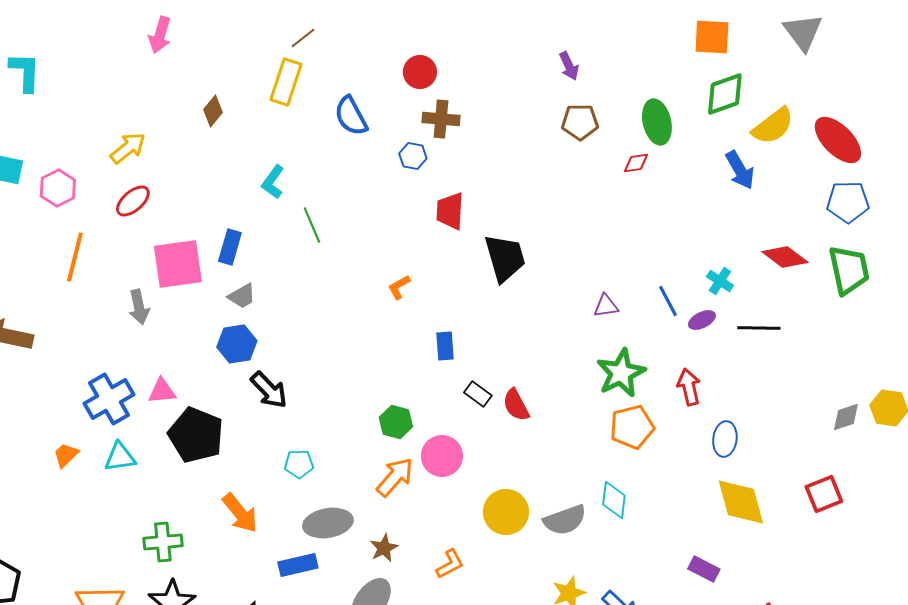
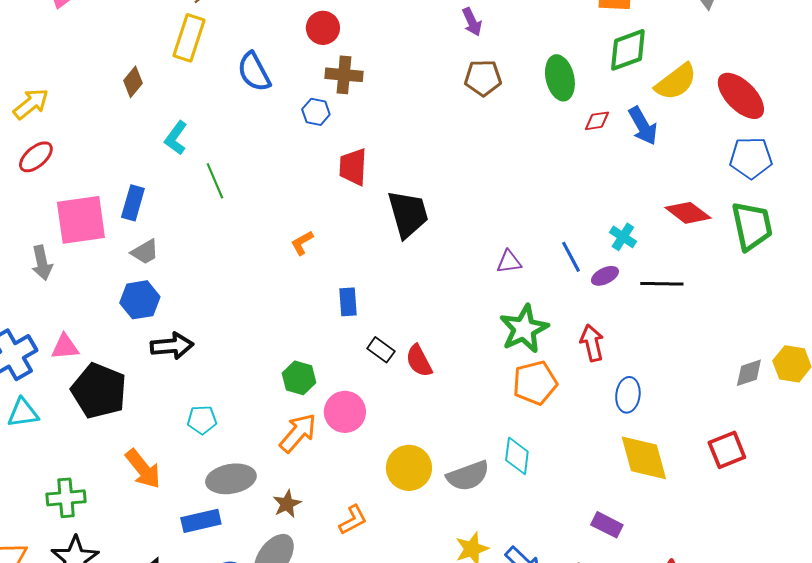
brown diamond: (213, 111) -> (133, 82), moved
red diamond: (636, 163) -> (597, 121), moved
black arrow: (269, 390) -> (172, 346), turned -51

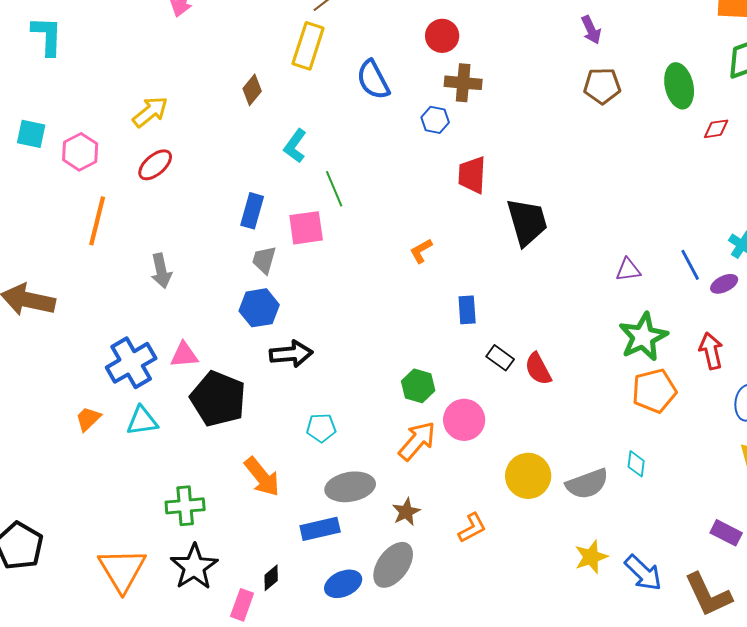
pink square: (81, 220) -> (306, 228), moved, size x0.7
gray trapezoid: (145, 252) -> (264, 260), turned 136
cyan diamond: (517, 456) -> (636, 464), size x0.7

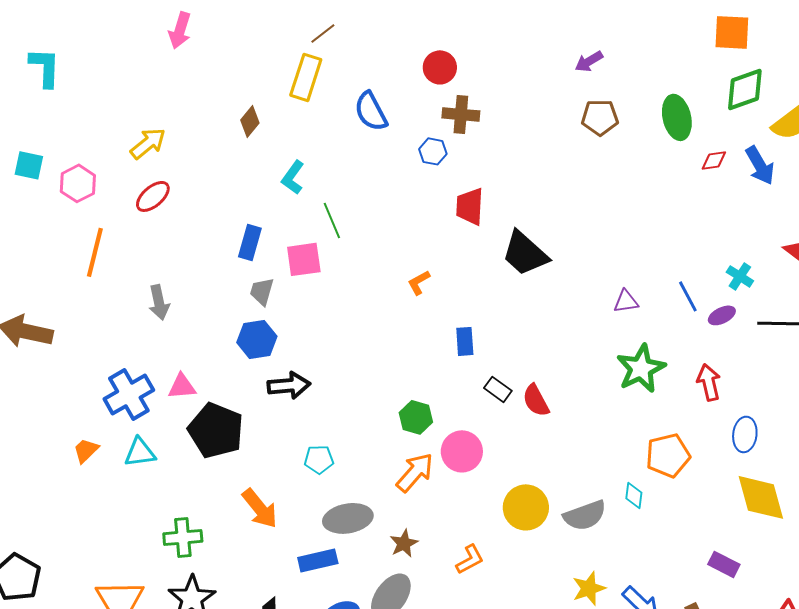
purple arrow: (591, 30) -> (589, 61), turned 84
black trapezoid: (527, 222) -> (525, 253), turned 148
orange pentagon: (654, 391) -> (668, 455), moved

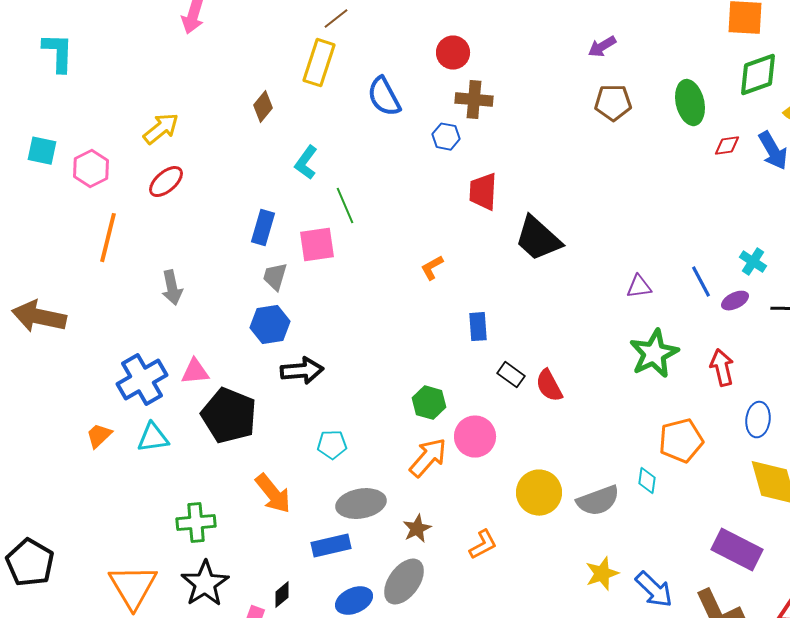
purple rectangle: (724, 564) -> (737, 550), size x1.6

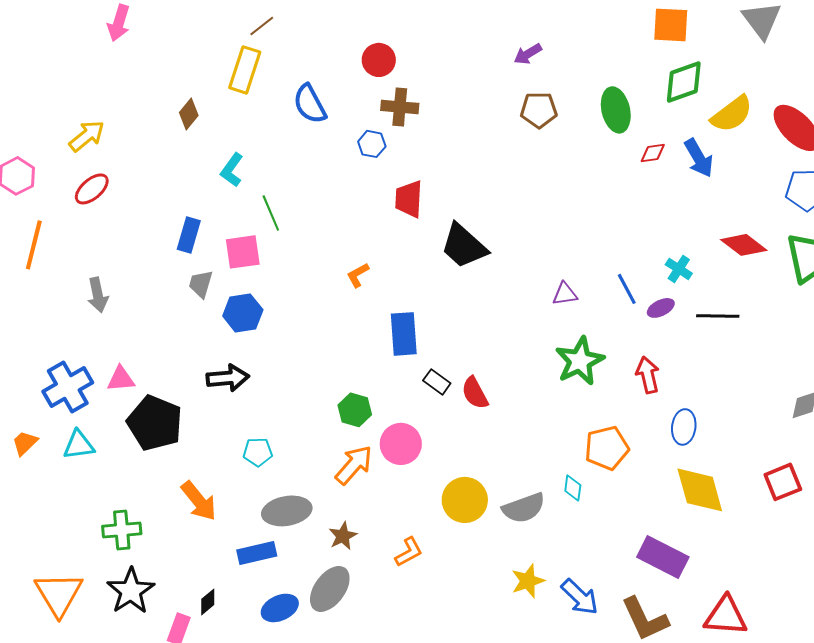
blue hexagon: (270, 325) -> (243, 313), moved
blue rectangle: (478, 327) -> (404, 334), size x1.5

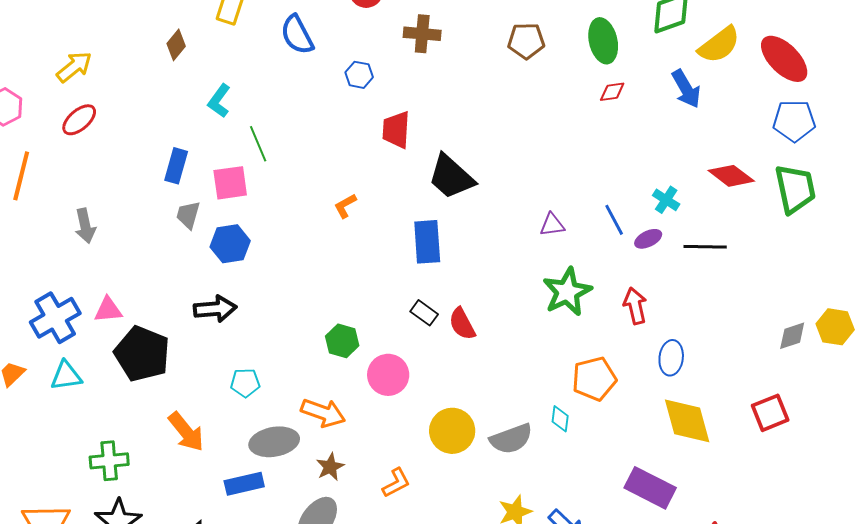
brown cross: (400, 107) -> (422, 34), moved
red diamond: (653, 153) -> (612, 92), moved
blue rectangle: (404, 334) -> (427, 242), moved
orange arrow: (354, 465) -> (323, 413), moved, turned 69

